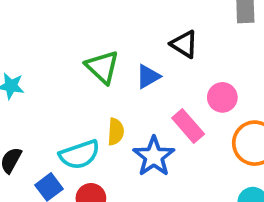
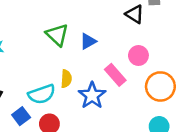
black triangle: (184, 44) -> (135, 14), moved

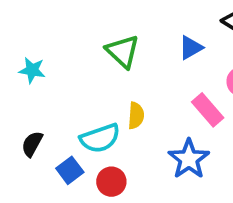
blue triangle: (88, 41) -> (191, 48), moved
blue star: (92, 95) -> (189, 159), moved

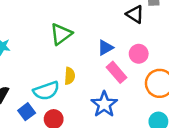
blue triangle: (191, 48) -> (105, 48), moved
green triangle: (123, 51) -> (61, 34), turned 40

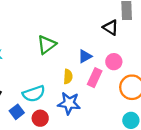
pink rectangle: (116, 72) -> (95, 78), turned 66
yellow semicircle: (70, 76) -> (68, 77), moved
blue star: (104, 104) -> (69, 103), moved, turned -30

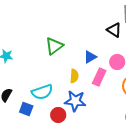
blue square: (17, 112) -> (26, 109), turned -32
red circle: (40, 118) -> (58, 115), moved

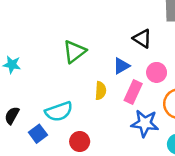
black triangle: (114, 30) -> (142, 39), moved
blue star: (75, 101) -> (145, 123), moved
blue square: (26, 109) -> (38, 134), turned 32

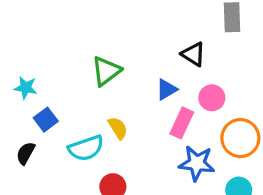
yellow semicircle: (101, 91) -> (118, 128), moved, turned -36
blue square: (38, 134) -> (46, 120), moved

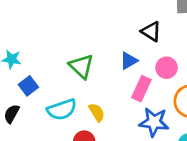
green triangle: (106, 71) -> (81, 66), moved, turned -40
yellow semicircle: (118, 128) -> (97, 112), moved

